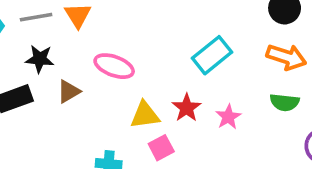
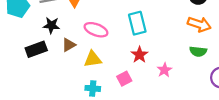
cyan rectangle: (212, 55) -> (137, 23), moved, turned -65
yellow triangle: (145, 115) -> (93, 59), moved
pink star: (228, 117) -> (164, 70), moved

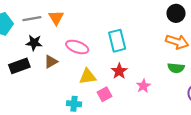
yellow triangle: (93, 59) -> (88, 76), moved

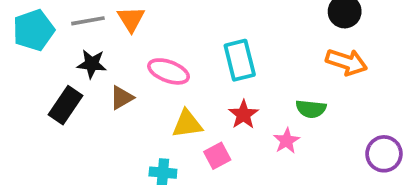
black rectangle: (19, 66) -> (65, 105), turned -36
green semicircle: (176, 68) -> (311, 109), moved

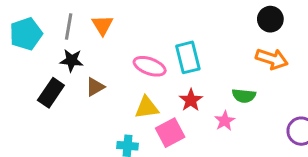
gray line: (88, 21) -> (69, 27), turned -70
pink ellipse: (169, 71) -> (150, 66), moved
pink square: (217, 156) -> (170, 133), size x1.4

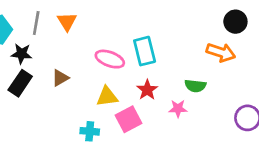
black circle: (270, 19) -> (235, 22), moved
black star: (72, 60) -> (22, 54), moved
pink star: (225, 121) -> (178, 109), turned 30

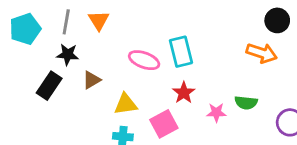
black star: (22, 54) -> (68, 54), moved
green semicircle: (195, 86) -> (246, 103), moved
yellow triangle: (107, 97) -> (126, 104), moved

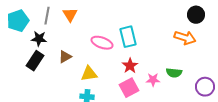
black star: (68, 54) -> (39, 39), moved
pink square: (164, 124) -> (129, 88), moved

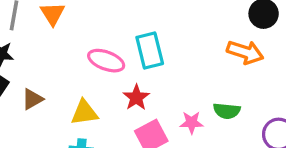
brown triangle: (65, 57) -> (32, 99), moved
red star: (130, 66) -> (136, 97), moved

